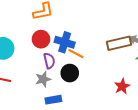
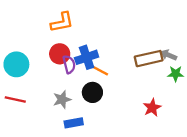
blue cross: (65, 42) -> (87, 57), turned -36
purple semicircle: (49, 61) -> (69, 64), moved

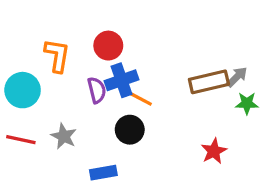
orange L-shape: (62, 22) -> (57, 55), moved, turned -70
red circle: (60, 54) -> (108, 46), moved
gray arrow: (169, 55) -> (237, 77), turned 112
gray star: (62, 99) -> (64, 136), moved, turned -30

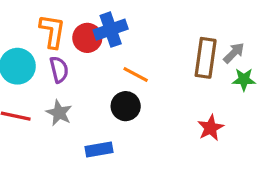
red circle: (108, 46) -> (87, 38), moved
blue cross: (121, 80) -> (111, 30), moved
brown rectangle: (209, 82) -> (206, 58), turned -69
purple semicircle: (97, 90) -> (59, 70), moved

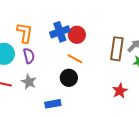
red circle: (87, 38) -> (77, 35), moved

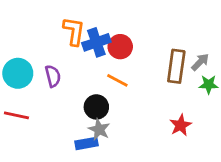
orange L-shape: (25, 33) -> (74, 31), moved
black circle: (69, 78) -> (96, 107), moved
gray star: (29, 82) -> (99, 129), moved

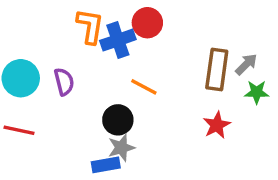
red circle: (120, 47) -> (147, 23), moved
red star: (181, 125) -> (217, 125), moved
gray star: (99, 129) -> (121, 148), turned 30

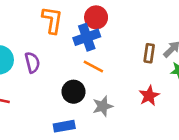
blue cross: (118, 40) -> (87, 37), moved
brown rectangle: (217, 70) -> (149, 53), size x0.6
gray star: (121, 148) -> (103, 106), moved

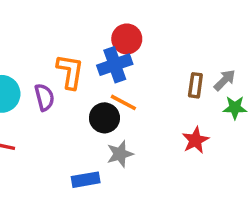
orange L-shape: (52, 20) -> (70, 72), moved
black circle: (73, 92) -> (104, 118), moved
gray star: (103, 106) -> (120, 154), moved

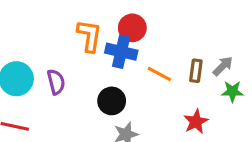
blue cross: (115, 65) -> (121, 52), turned 32
orange L-shape: (70, 72) -> (89, 36), moved
orange line: (123, 102) -> (159, 74), moved

